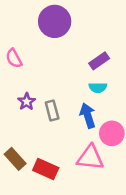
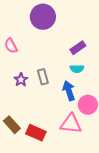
gray rectangle: (52, 110) -> (43, 77), moved

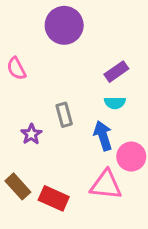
purple star: (21, 80) -> (31, 134), moved

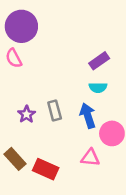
purple circle: (64, 25) -> (21, 26), moved
gray rectangle: (64, 115) -> (55, 111), moved
pink triangle: (106, 185) -> (90, 158), size x0.7

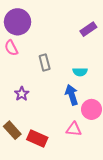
purple rectangle: (99, 61) -> (88, 29), moved
gray rectangle: (55, 111) -> (45, 62), moved

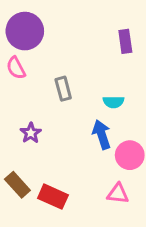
purple rectangle: (88, 29) -> (125, 41), turned -63
pink triangle: (74, 129) -> (118, 194), moved

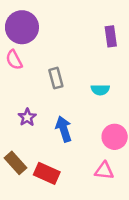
blue arrow: (102, 134) -> (64, 129), moved

